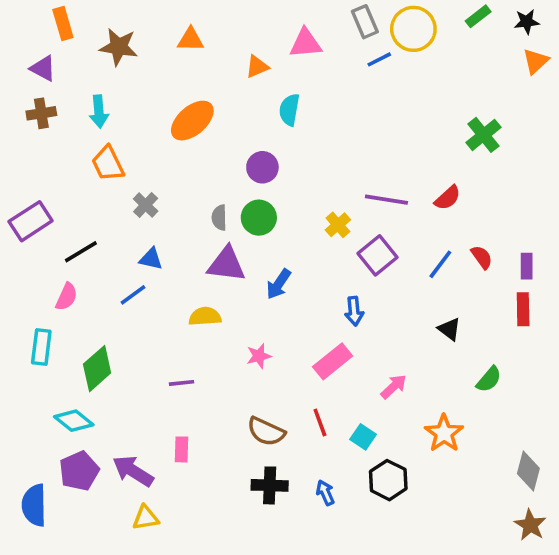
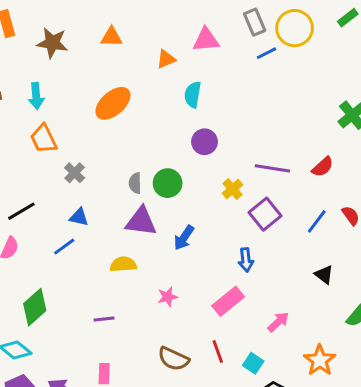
purple circle: (262, 167) -> (204, 142), moved

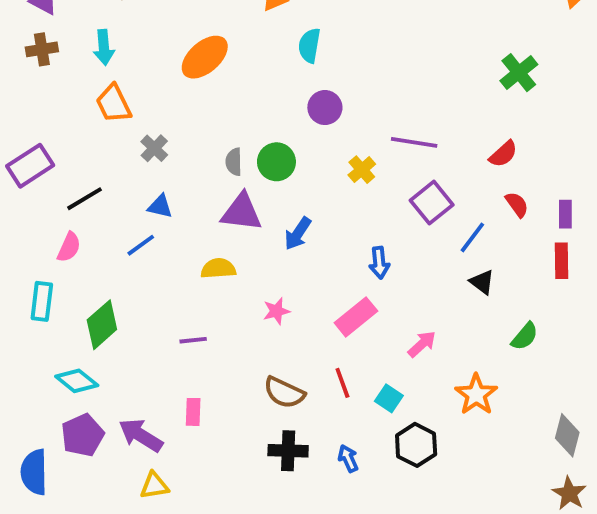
red semicircle: (323, 167) -> (503, 154), moved
purple square: (265, 214) -> (432, 203), moved
blue line: (317, 221) -> (472, 237), moved

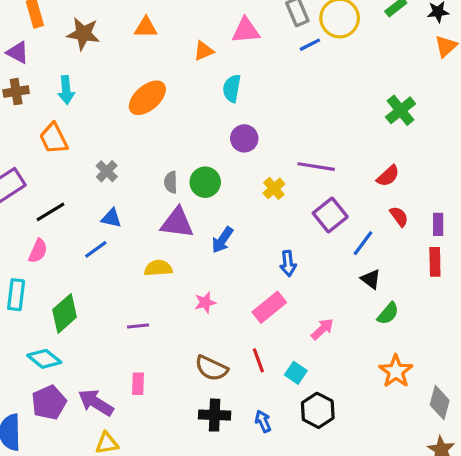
orange trapezoid: (114, 104) -> (54, 138), moved
green semicircle: (525, 336) -> (388, 313), moved
orange star: (476, 395) -> (396, 371), moved

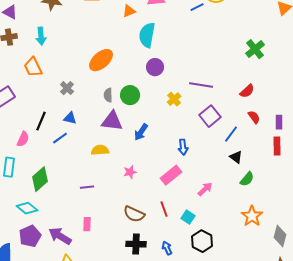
cyan semicircle: (232, 88) -> (147, 35), size x1.4
orange ellipse: (147, 98) -> (101, 60), moved
black line: (50, 212) -> (41, 121), moved, turned -36

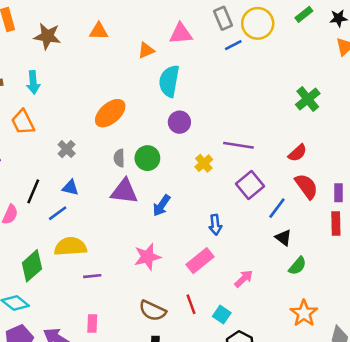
red semicircle: (254, 117) -> (306, 186), size x1.5
yellow semicircle: (100, 150) -> (70, 247), moved, size x1.4
pink star: (130, 172) -> (147, 257), size x1.5

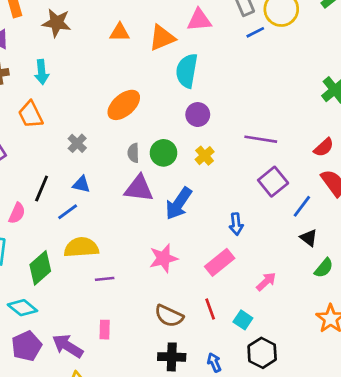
orange triangle: (99, 31) -> (120, 32), moved
orange triangle: (146, 50) -> (162, 38), size x1.5
yellow cross: (204, 163) -> (205, 156), moved
blue arrow: (161, 206) -> (179, 204), size x1.4

